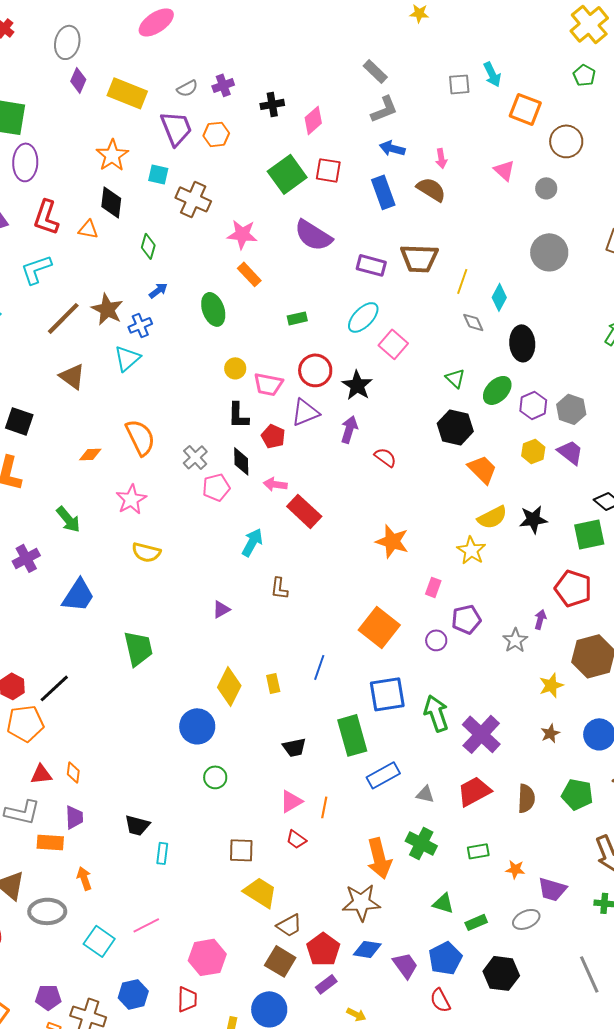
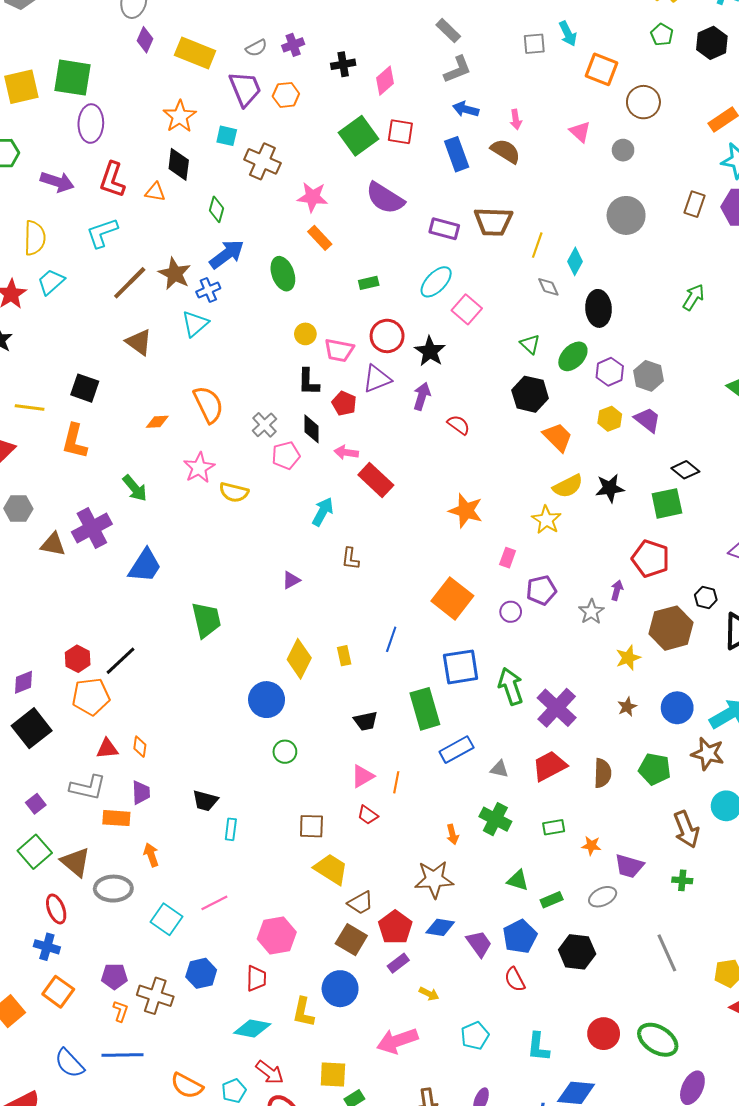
blue arrow: (158, 290) -> (227, 254), size x1.8
yellow semicircle: (146, 552) -> (234, 492), moved
purple cross: (26, 558) -> (92, 528), size x1.4
orange arrow: (379, 858) -> (452, 834), size x0.5

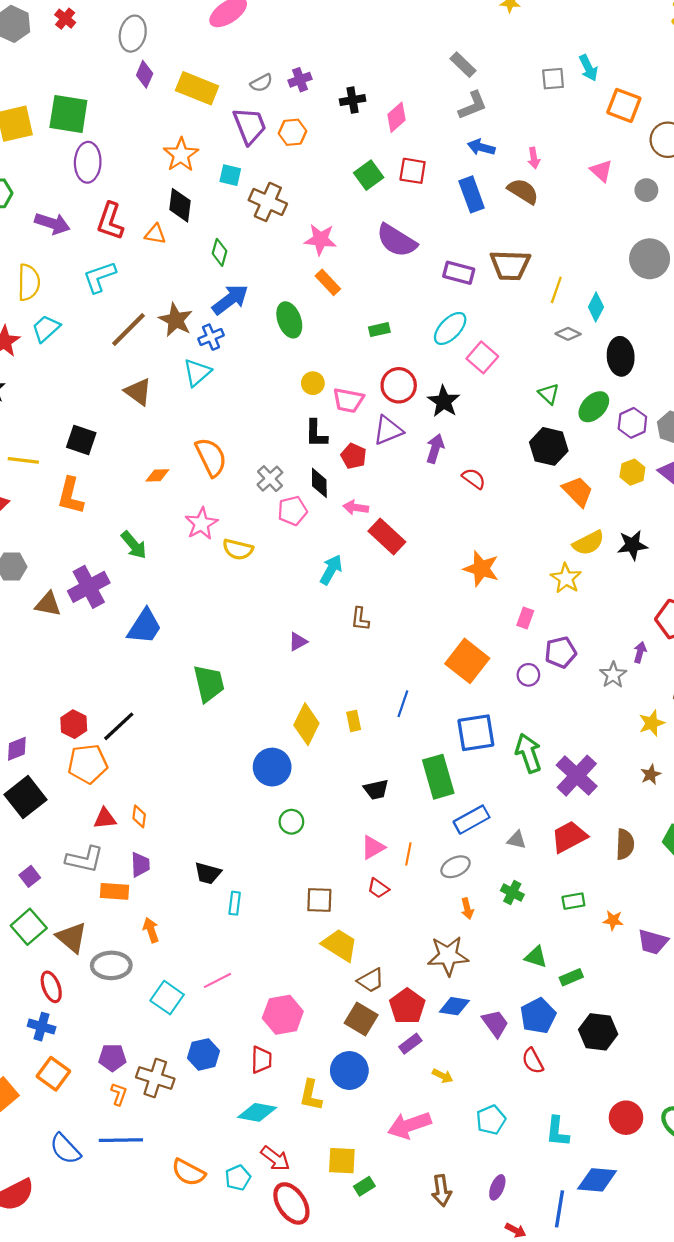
green square: (358, 136) -> (369, 175), size x0.7
gray diamond: (548, 287) -> (568, 334), turned -40
green cross: (495, 819) -> (512, 892), size x0.7
gray ellipse: (603, 897) -> (455, 867), moved

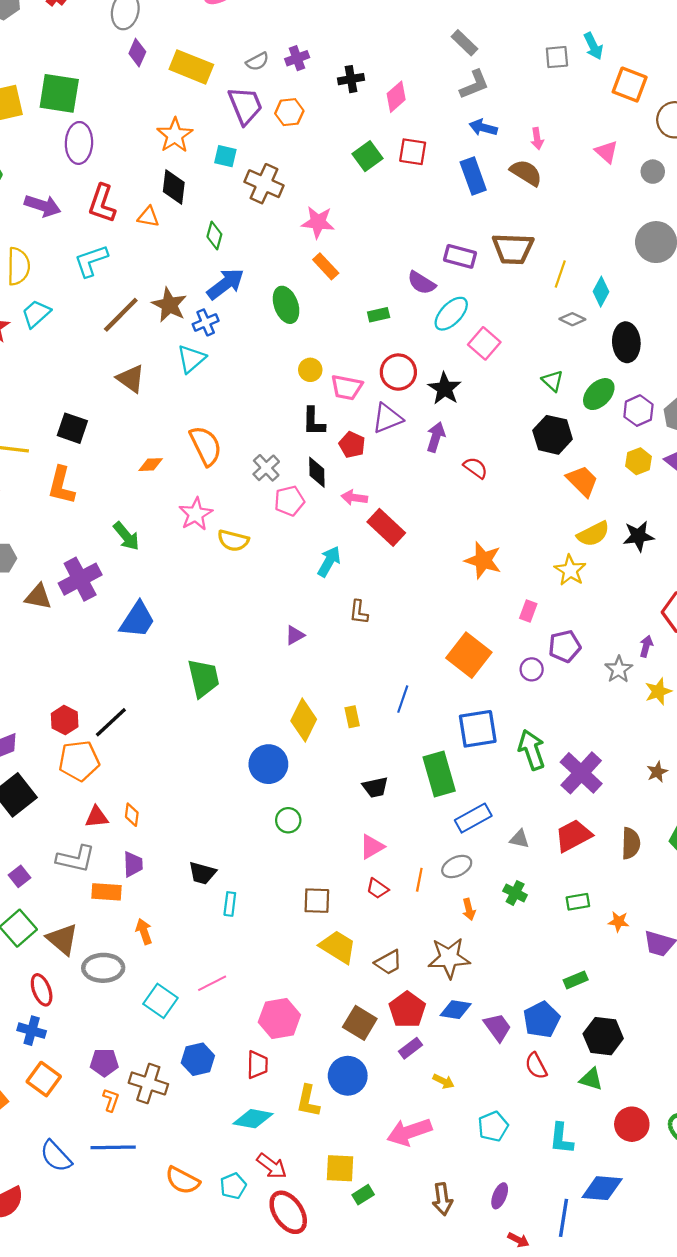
purple semicircle: (397, 241) -> (421, 283), moved, size x0.7
yellow star: (652, 723) -> (658, 691), moved
orange line: (408, 854) -> (419, 880), moved
green triangle: (536, 957) -> (591, 1079), moved
brown trapezoid: (371, 980) -> (388, 962), moved

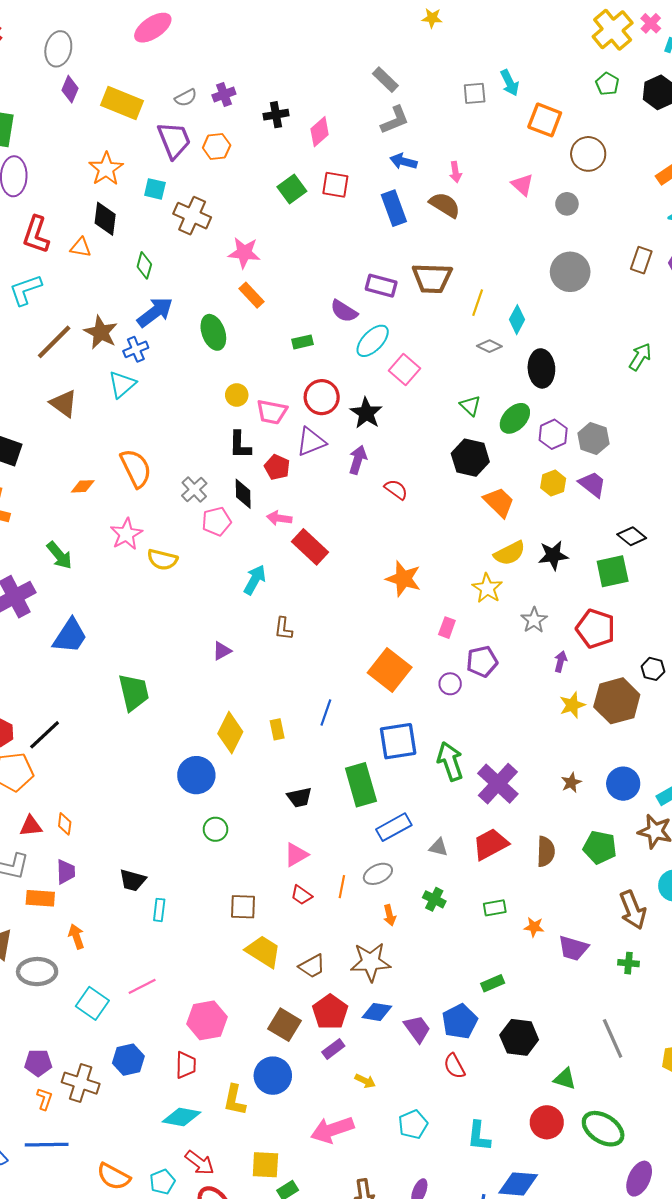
gray star: (619, 669) -> (534, 620), moved
green triangle: (591, 1079) -> (565, 1079), moved

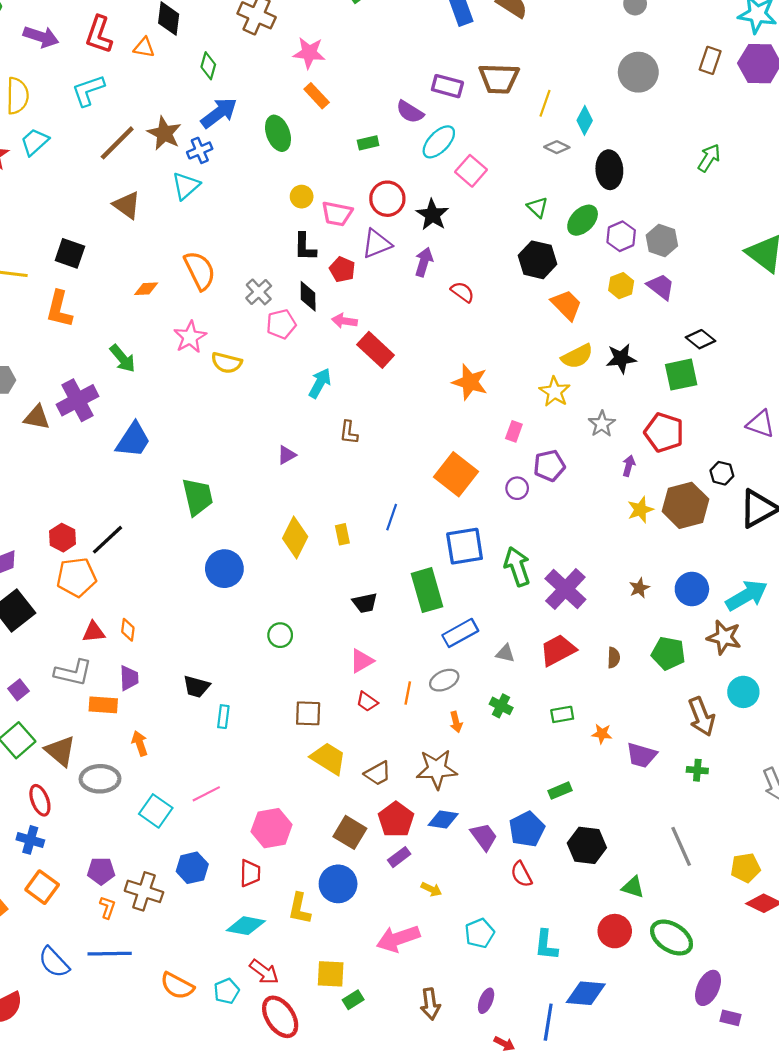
blue circle: (196, 775) -> (224, 569), moved
brown semicircle: (546, 852) -> (614, 658), size x0.7

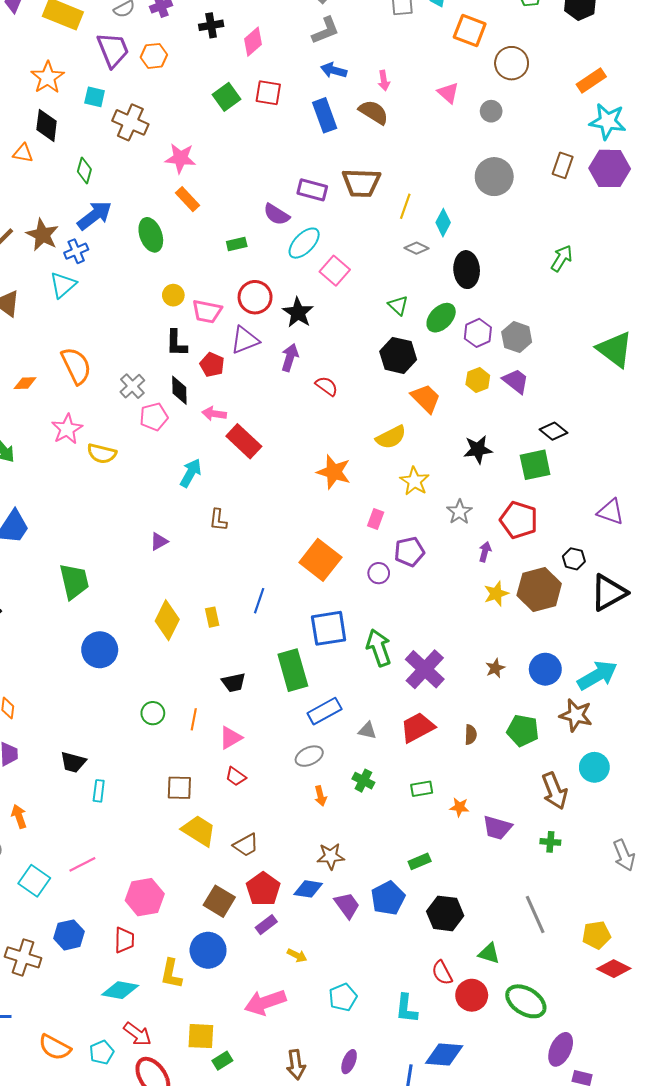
yellow semicircle: (577, 356) -> (391, 437), moved
orange line: (408, 693) -> (194, 719), moved
brown star: (437, 769) -> (331, 856), moved, size x0.7
red semicircle: (521, 874) -> (442, 973), moved

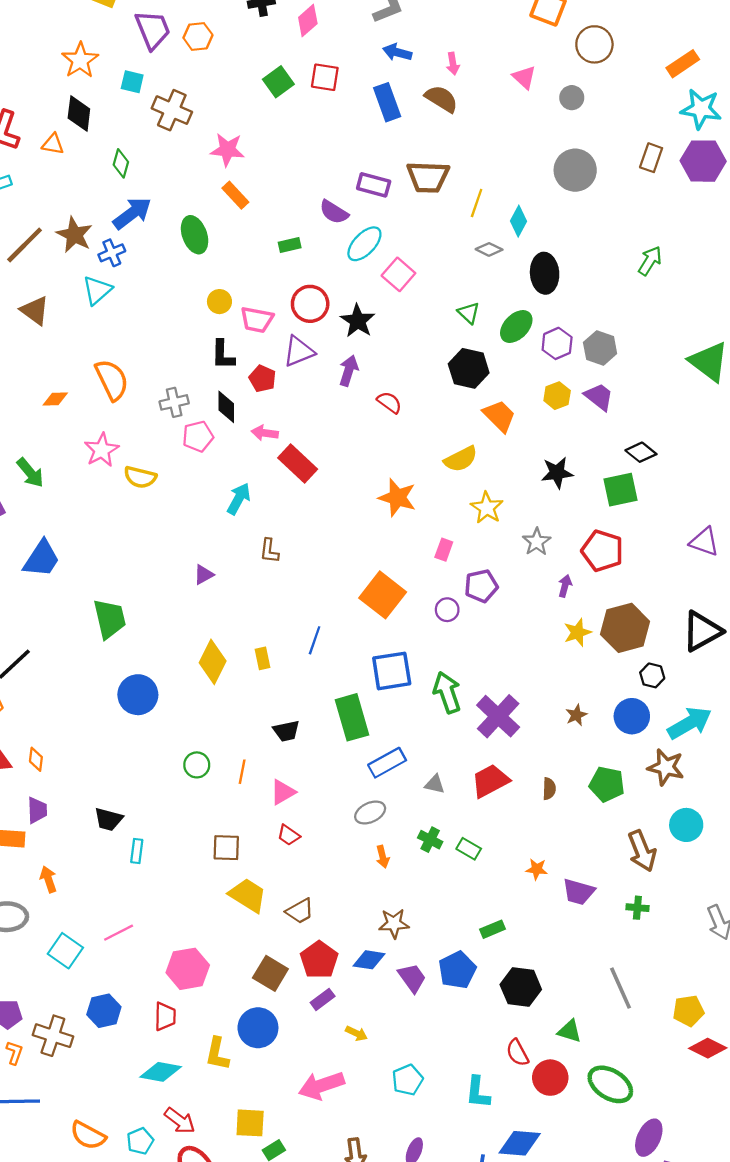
gray cross: (132, 386) -> (174, 402), turned 30
black hexagon: (574, 559) -> (652, 675), moved
green rectangle: (422, 789) -> (469, 849), moved, turned 40

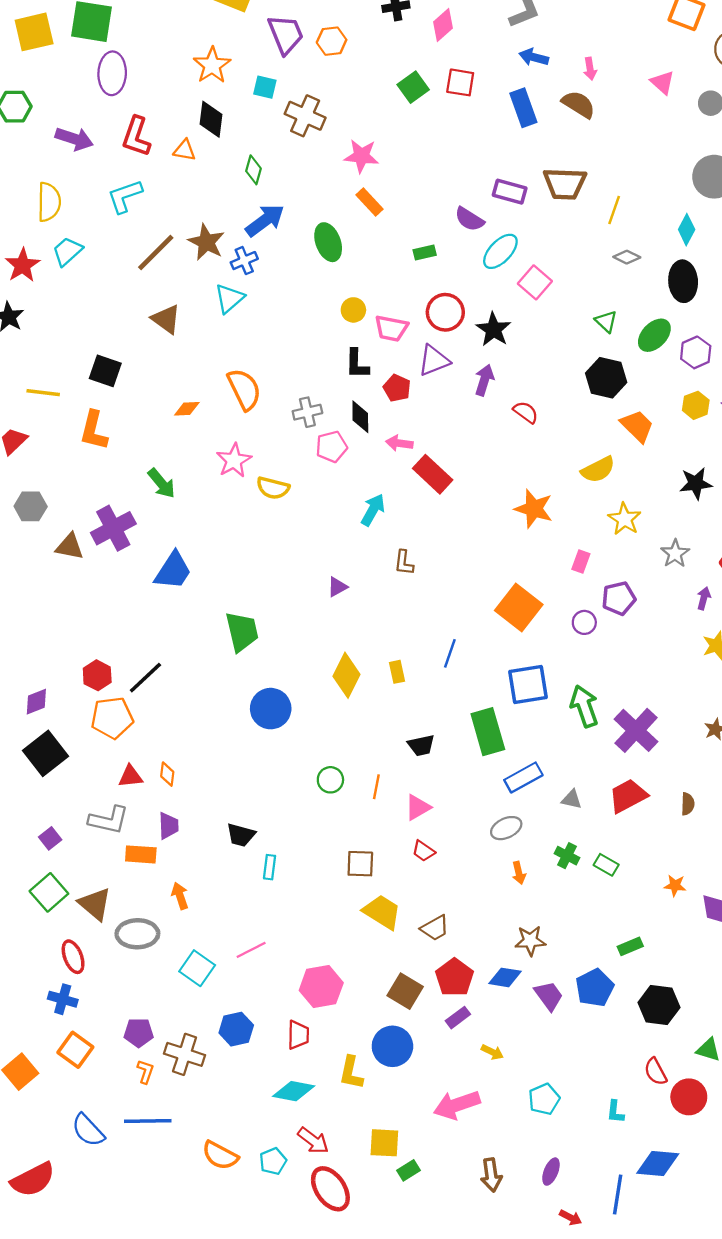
cyan diamond: (519, 221) -> (687, 230), moved
cyan L-shape: (478, 1092) -> (615, 1112), size x0.7

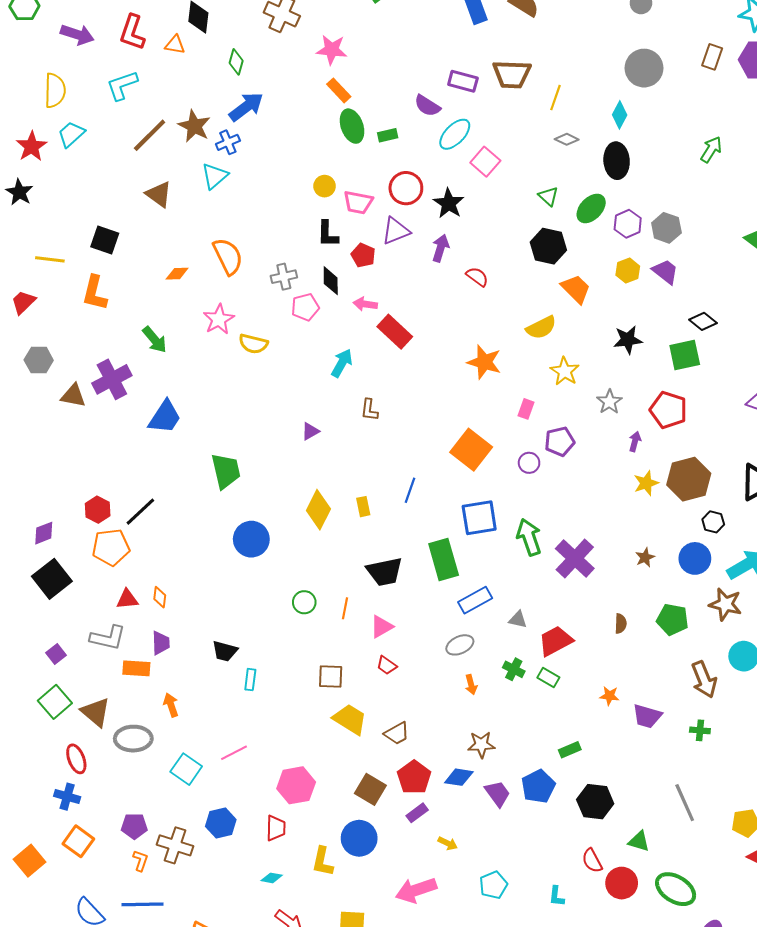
green ellipse: (328, 242) -> (352, 126), moved
black trapezoid: (421, 745) -> (385, 572), size x1.5
red trapezoid: (628, 796) -> (555, 641), moved
cyan diamond: (294, 1091) -> (272, 878), size x0.6

